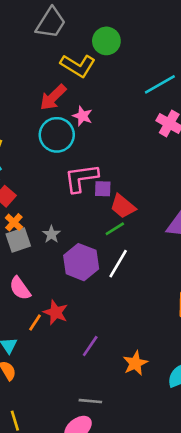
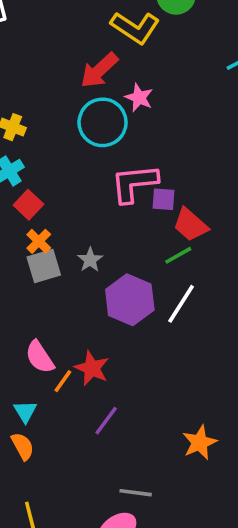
pink semicircle: (20, 288) -> (40, 357), moved
purple line: (90, 346) -> (106, 421), moved

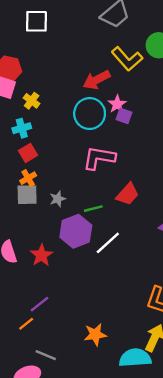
purple square: (163, 199) -> (124, 116), moved
red trapezoid: (190, 225) -> (128, 194), turned -105
green line: (178, 255) -> (93, 209), moved
red star: (92, 368) -> (41, 255), moved
orange line: (63, 381) -> (26, 324), moved

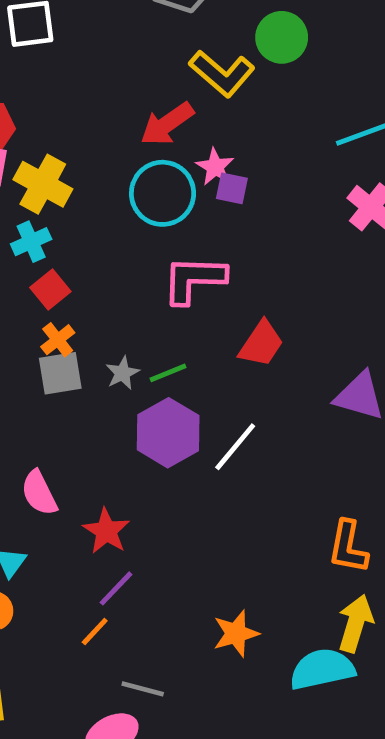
yellow cross: (32, 101) -> (43, 184), size x1.6
green line: (93, 209) -> (168, 373), moved
red star: (41, 255) -> (106, 531), moved

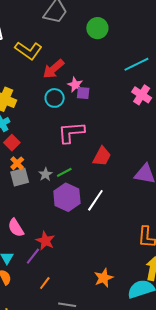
yellow L-shape: (222, 73) -> (28, 50), moved
cyan circle: (163, 193) -> (55, 98), size x0.7
purple line: (116, 588) -> (33, 256), moved

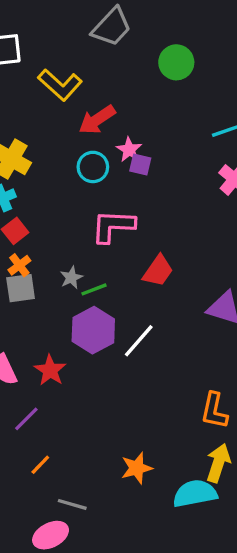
gray star: (45, 174) -> (71, 278), moved
red star: (45, 241) -> (50, 370), moved

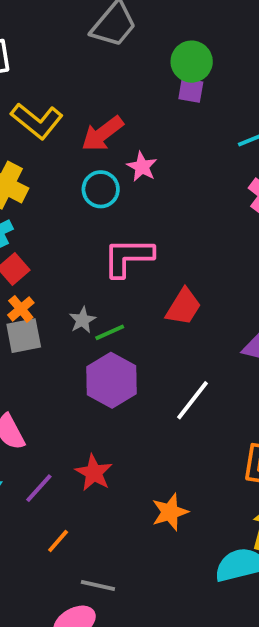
yellow L-shape: (60, 85) -> (37, 121), moved
purple square: (140, 165) -> (191, 90), moved
white line: (139, 341) -> (193, 400), moved
red star: (50, 370) -> (94, 473), moved
orange star: (137, 468) -> (170, 512), moved

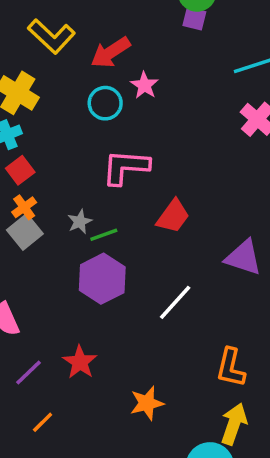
gray square: (24, 336) -> (25, 232), turned -32

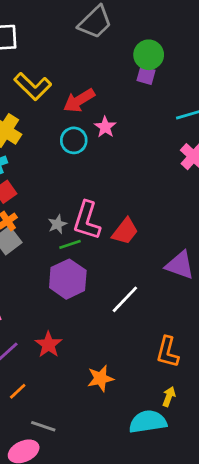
pink L-shape: (126, 167) -> (87, 220), moved, turned -78
gray star: (80, 222) -> (57, 224), moved
yellow arrow: (234, 424) -> (169, 397), size x0.6

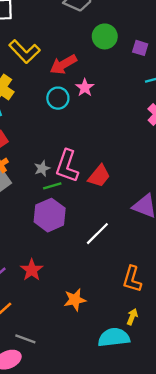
green circle: (149, 55) -> (105, 36), moved
purple square: (146, 75) -> (140, 48), moved

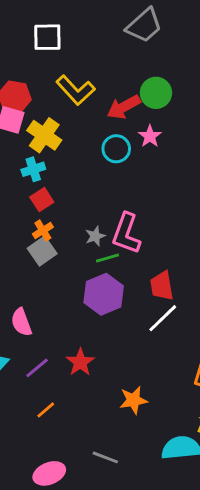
green circle: (105, 36) -> (156, 93), moved
red trapezoid: (99, 176) -> (162, 286), moved, turned 130
gray line: (25, 339) -> (105, 457), moved

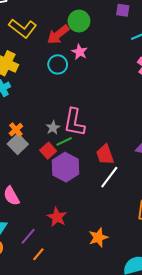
red square: (42, 200) -> (48, 151), moved
purple line: (37, 368) -> (28, 236), moved

